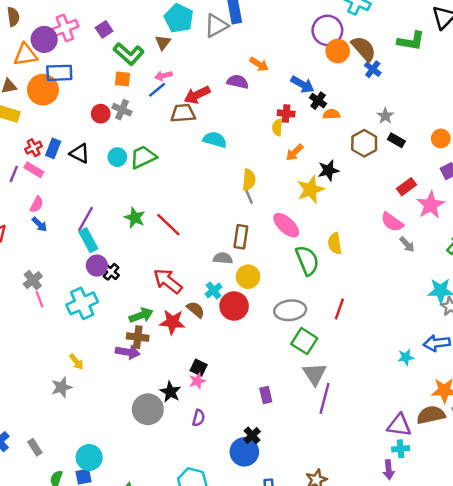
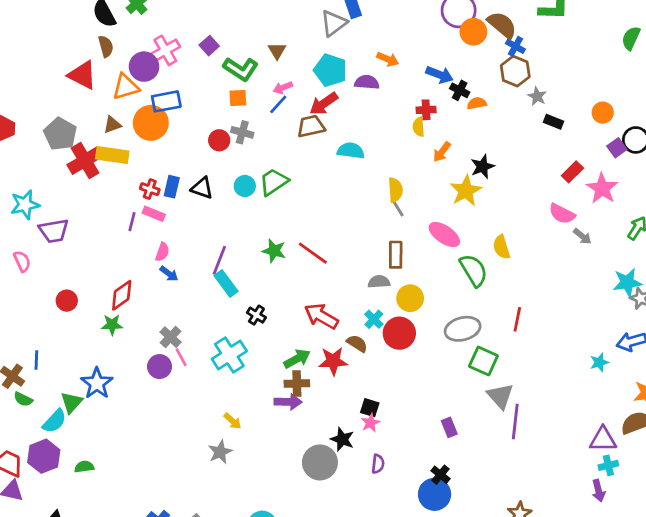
cyan pentagon: (179, 18) -> (330, 70), moved
brown hexagon: (364, 143) -> (515, 71), moved
red cross: (34, 148) -> (150, 189), turned -35
purple circle: (97, 266) -> (160, 367), moved

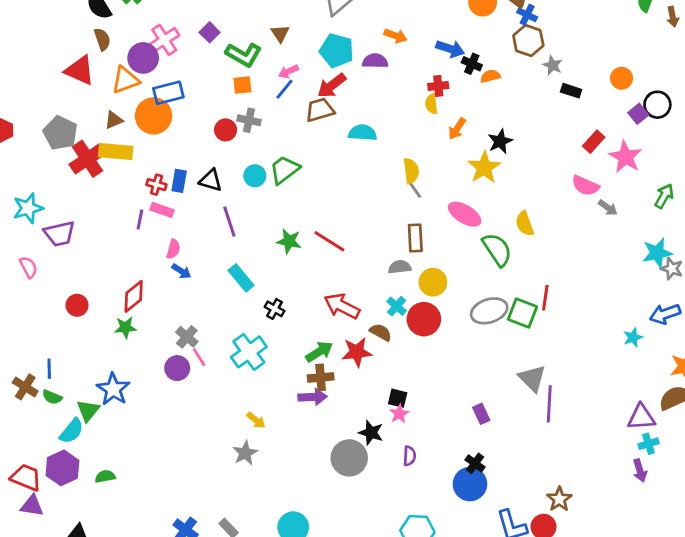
purple line: (219, 260) -> (229, 222), moved, turned -36
green square: (483, 361) -> (522, 313), moved
green semicircle: (23, 399) -> (52, 397), moved

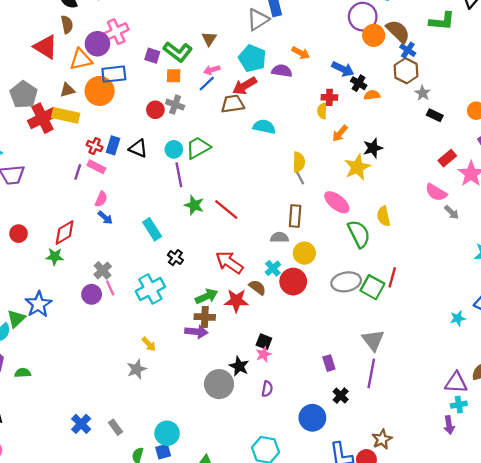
purple square: (210, 32) -> (152, 56), moved, turned -35
purple line: (229, 222) -> (179, 175), moved
purple line: (549, 404) -> (371, 373), moved
black cross: (475, 463) -> (341, 396), moved

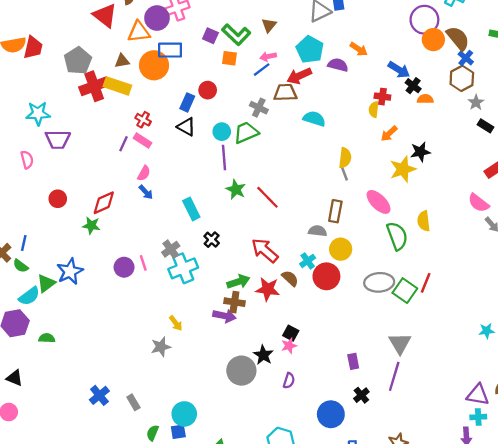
gray cross: (175, 105) -> (259, 108), moved
blue rectangle: (113, 145) -> (187, 102), moved
gray cross: (103, 270) -> (171, 249), moved

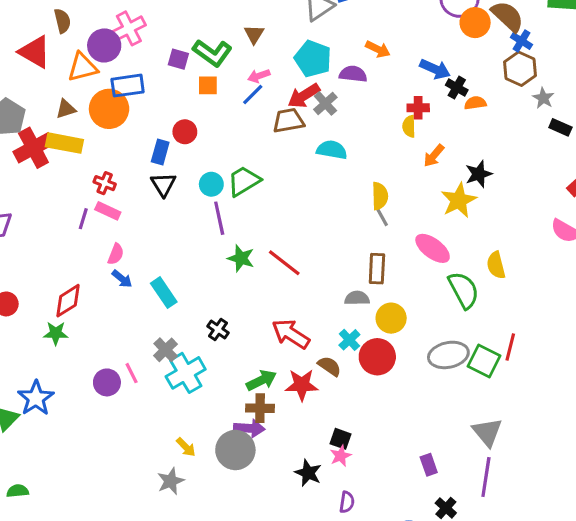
gray cross: (259, 108) -> (325, 103), moved, turned 30
black triangle: (186, 127) -> (163, 184), turned 36
cyan rectangle: (191, 209) -> (164, 293), moved
gray circle: (241, 371) -> (235, 450), moved

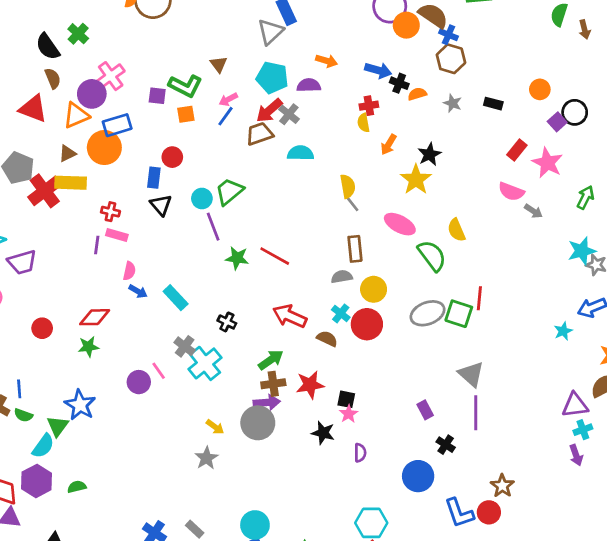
gray star: (543, 98) -> (453, 103), moved
red diamond: (68, 301) -> (95, 317), turned 40
red star: (302, 385) -> (310, 385), moved

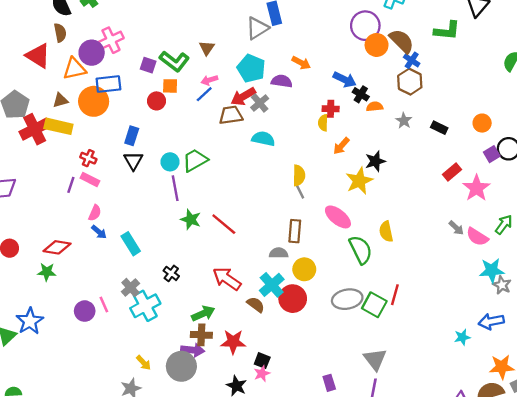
red circle: (172, 157) -> (156, 101), moved
pink semicircle: (511, 192) -> (477, 237), moved
cyan cross: (341, 313) -> (272, 285), size x1.5

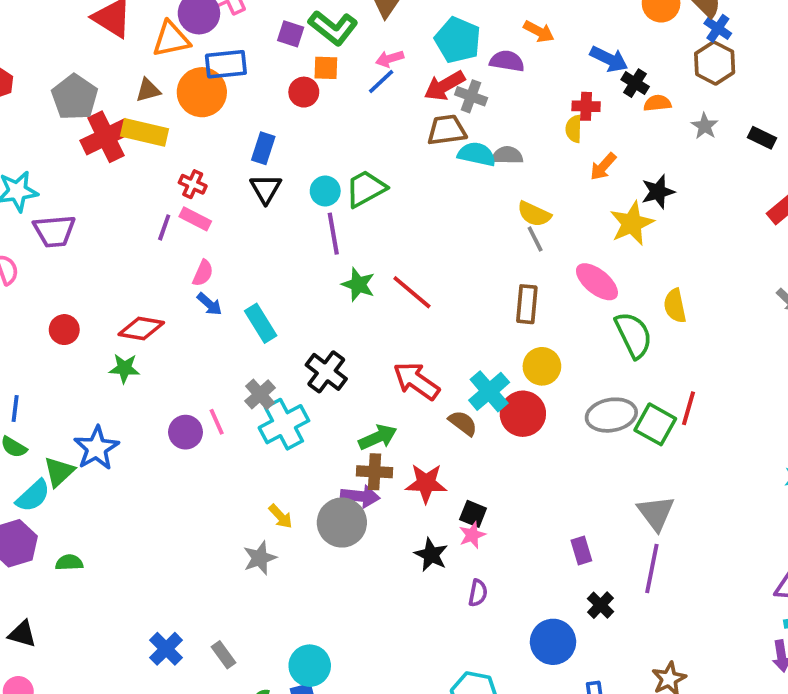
gray cross: (260, 103) -> (471, 96), turned -30
brown trapezoid: (231, 115) -> (447, 130), moved
yellow semicircle: (299, 175) -> (534, 214), turned 114
gray semicircle: (279, 253) -> (507, 155), moved
black cross: (171, 273) -> (326, 372), size x1.5

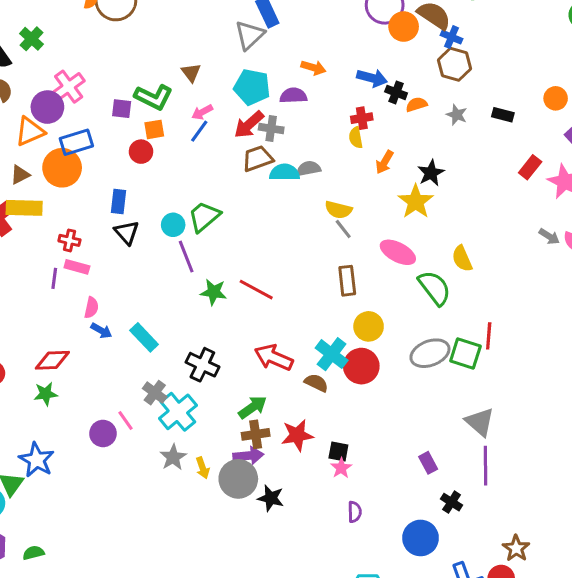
yellow arrow: (281, 516) -> (203, 468), moved, turned 35
black star: (431, 555) -> (271, 498), moved
gray star: (260, 558) -> (173, 457), moved

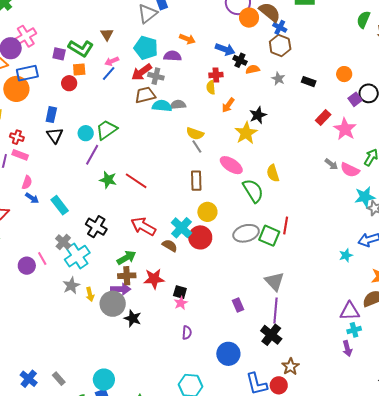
purple line: (186, 257) -> (92, 155), turned 45
black cross: (452, 502) -> (271, 335), moved, size x1.5

